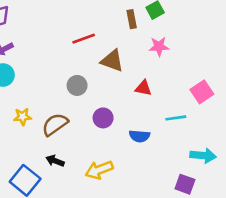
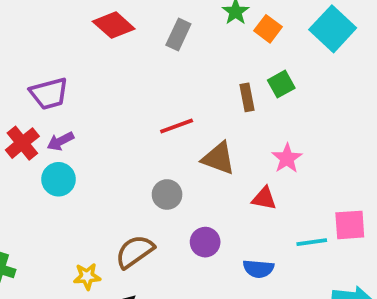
pink star: (159, 46) -> (287, 158), moved, turned -30
pink square: (202, 92) -> (350, 225), moved, turned 30
yellow star: (23, 117) -> (87, 276), moved

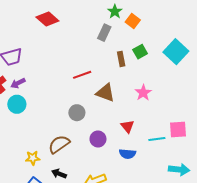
cyan square: (333, 29) -> (176, 52), moved
gray rectangle: (178, 35) -> (104, 33), moved
red triangle: (264, 198) -> (127, 126), moved, turned 40

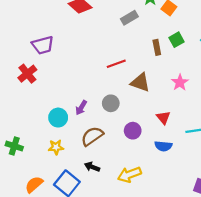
gray rectangle: (104, 33) -> (129, 18), moved, turned 35
purple arrow: (18, 83) -> (81, 108), moved, turned -32
cyan circle: (17, 104) -> (58, 118), moved
yellow star: (33, 158) -> (56, 147), moved

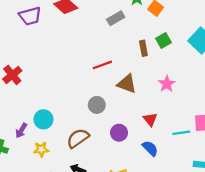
purple trapezoid: (43, 45) -> (30, 16), moved
purple arrow: (81, 108) -> (21, 130), moved
blue semicircle: (163, 146) -> (150, 148), turned -140

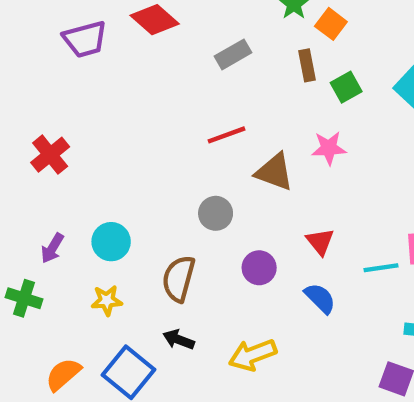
gray rectangle: (116, 18) -> (233, 54), moved
brown rectangle: (143, 48) -> (307, 65), moved
pink star: (167, 84) -> (329, 148), moved, turned 30
purple arrow: (21, 130) -> (52, 248), moved
brown semicircle: (78, 138) -> (179, 279), turned -40

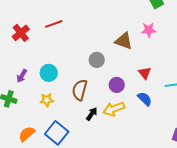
red line: (226, 135) -> (54, 24), moved
black arrow: (179, 340) -> (92, 114), moved, turned 104
yellow arrow: (253, 355) -> (114, 109), moved

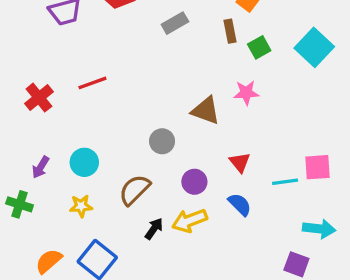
brown semicircle: (80, 90) -> (134, 190), turned 30

